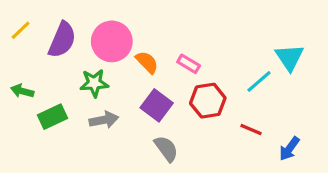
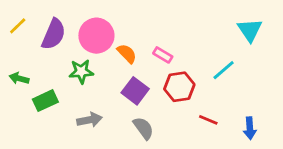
cyan triangle: (289, 57) -> (250, 30), moved
gray arrow: (104, 120) -> (90, 120), moved
red line: (251, 129) -> (208, 120), moved
blue arrow: (289, 149) -> (250, 128), turned -40

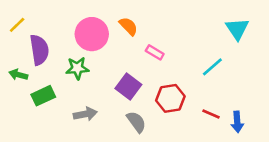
purple semicircle: (54, 34) -> (39, 50), moved, turned -32
orange semicircle: (127, 54) -> (128, 26), moved
red hexagon: (179, 87) -> (170, 98), moved
red line: (208, 120) -> (211, 114), moved

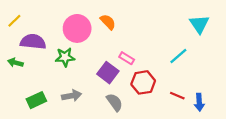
purple semicircle: (39, 50) -> (33, 42), turned -75
pink rectangle: (155, 52) -> (127, 58), moved
green rectangle: (43, 96) -> (36, 100), moved

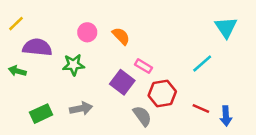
orange semicircle: (108, 22) -> (121, 36), moved
pink circle: (77, 28) -> (87, 32), size x0.6
gray semicircle: (115, 102) -> (142, 116), moved

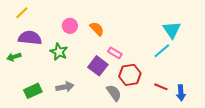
yellow line: (16, 24) -> (22, 13), moved
cyan triangle: (226, 27) -> (172, 30), moved
green star: (74, 65) -> (59, 52), turned 30
green arrow: (17, 71) -> (14, 57), turned -32

